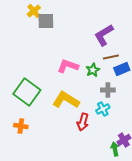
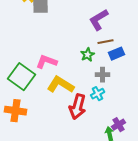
pink L-shape: (68, 66) -> (47, 62), moved
red arrow: (83, 122) -> (78, 107), size x1.4
orange cross: (21, 126) -> (16, 111), size x1.5

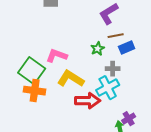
cyan cross: (98, 94) -> (108, 88), size x1.6
red arrow: (78, 107) -> (88, 101), turned -105
orange cross: (16, 111) -> (35, 91), moved

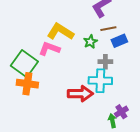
yellow L-shape: (71, 79) -> (60, 32), moved
cyan cross: (108, 88) -> (100, 81), turned 30

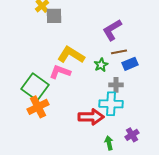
orange cross: (27, 84) -> (38, 107), turned -35
green arrow: (112, 121) -> (109, 143), moved

